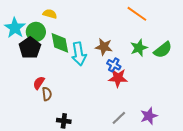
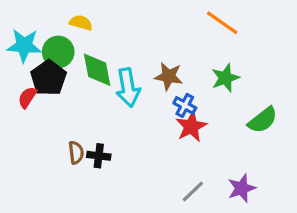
cyan star: (15, 28) -> (24, 45), turned -30
green semicircle: (163, 50) -> (263, 120), moved
red star: (118, 78) -> (191, 127), turned -30
red semicircle: (39, 83) -> (27, 97), moved
black cross: (64, 121) -> (99, 156), moved

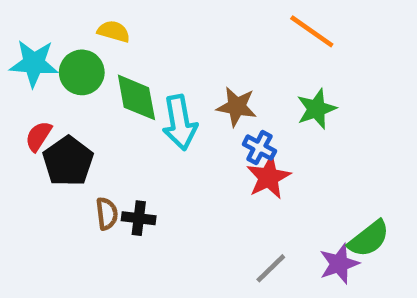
black pentagon: (48, 78) -> (68, 161), moved
green semicircle: (263, 120) -> (369, 239), moved

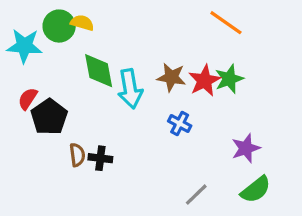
green circle: (82, 72) -> (59, 26), moved
blue cross: (259, 148) -> (180, 123), moved
red star: (269, 177) -> (204, 81), moved
green semicircle: (369, 239) -> (256, 190), moved
purple star: (339, 264) -> (246, 148), moved

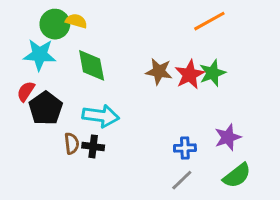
orange line: (226, 23) -> (209, 21), turned -64
cyan star: (24, 46) -> (40, 55), moved
cyan arrow: (130, 89) -> (101, 116), moved, turned -72
blue cross: (180, 123) -> (185, 148), moved, turned -30

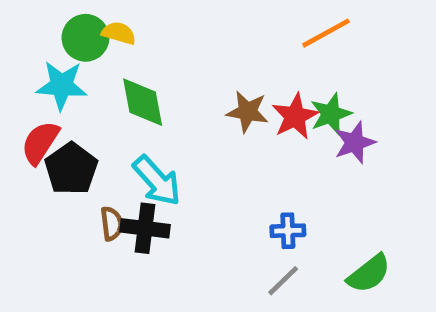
red semicircle: (26, 91) -> (40, 143), size x1.4
cyan arrow: (101, 116) -> (157, 181), turned 40
purple star: (228, 137) -> (355, 143), moved
black cross: (93, 146) -> (145, 228), size x1.4

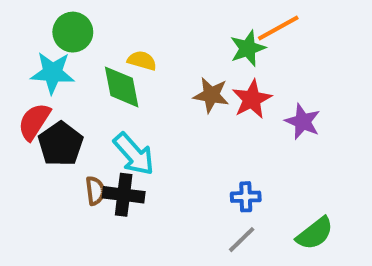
yellow semicircle: (119, 33) -> (142, 61), moved
green star: (331, 114) -> (248, 48), moved
purple star: (355, 143) -> (303, 122), turned -30

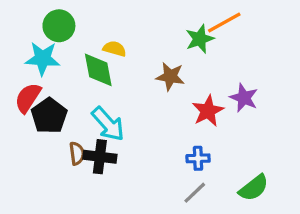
red star: (252, 99) -> (208, 111), moved

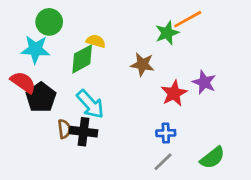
green diamond: (98, 70) -> (82, 59), turned 72
red semicircle: (28, 98) -> (23, 82), turned 92

